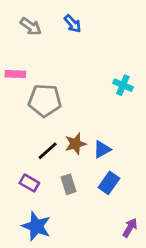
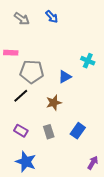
blue triangle: (102, 149) -> (65, 77), moved
black line: (48, 151) -> (21, 96), moved

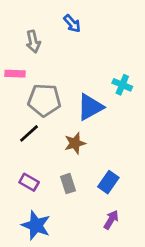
gray arrow: (22, 19) -> (33, 42), moved, turned 42
blue triangle: (65, 77) -> (90, 107), size x1.5
purple arrow: (93, 163) -> (111, 220), moved

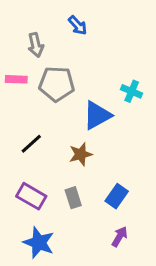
gray pentagon: (44, 100) -> (57, 84), moved
purple rectangle: (29, 182) -> (31, 196), size x1.4

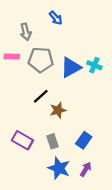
blue triangle: (97, 115) -> (71, 67), moved
black line: (31, 144) -> (41, 96), moved
blue star: (39, 243) -> (59, 168), moved

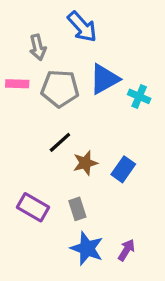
blue arrow: (56, 18) -> (82, 27), size x1.5
blue triangle: (71, 67) -> (104, 79), moved
blue rectangle: (84, 140) -> (123, 169), moved

